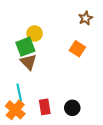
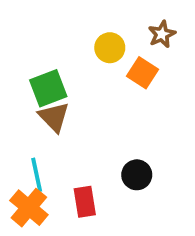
yellow circle: (35, 33) -> (110, 48), moved
orange square: (77, 49) -> (143, 73), moved
black circle: (72, 108) -> (137, 175), moved

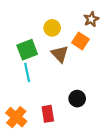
yellow circle: (110, 48) -> (52, 28), moved
brown triangle: (54, 117) -> (60, 54), moved
cyan line: (37, 175) -> (27, 72), moved

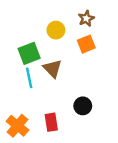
brown star: (91, 19) -> (86, 18), moved
orange square: (80, 41) -> (86, 44), turned 35
brown triangle: (60, 54) -> (52, 69), moved

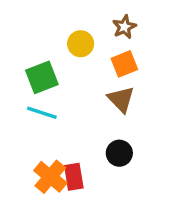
brown triangle: (52, 69) -> (121, 99), moved
cyan line: (29, 78) -> (42, 113), turned -60
orange cross: (17, 126) -> (50, 177), moved

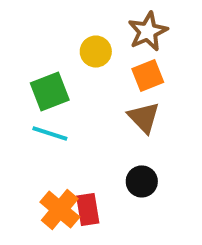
brown star: (124, 27) -> (148, 32), size x1.4

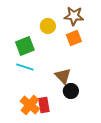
brown star: (148, 32) -> (74, 16), turned 30
brown triangle: (144, 118) -> (63, 76), moved

